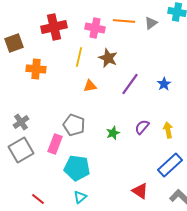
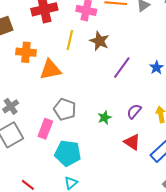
orange triangle: (90, 86) -> (50, 70), moved, size x1.6
red triangle: (140, 191) -> (132, 142), moved

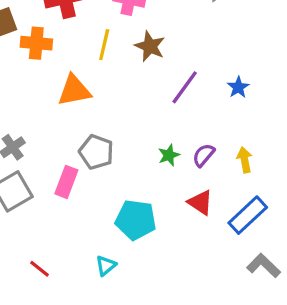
orange cross: (26, 52) -> (36, 43), moved
green star: (105, 118) -> (169, 155), moved
cyan pentagon: (68, 153) -> (136, 220), moved

